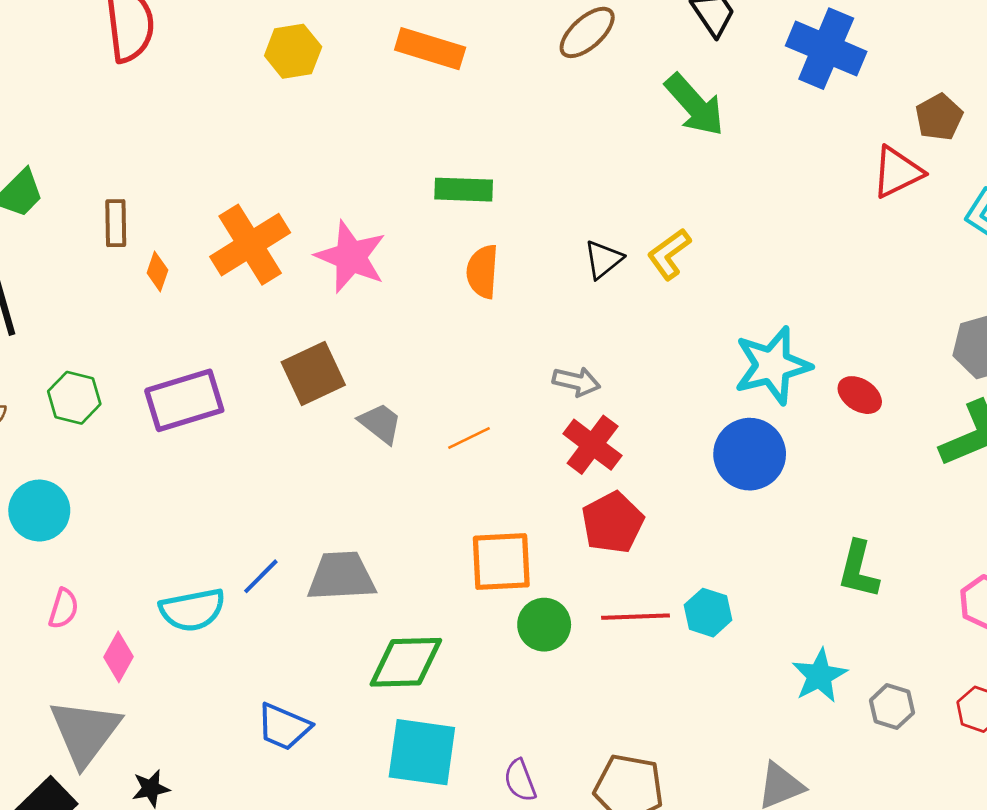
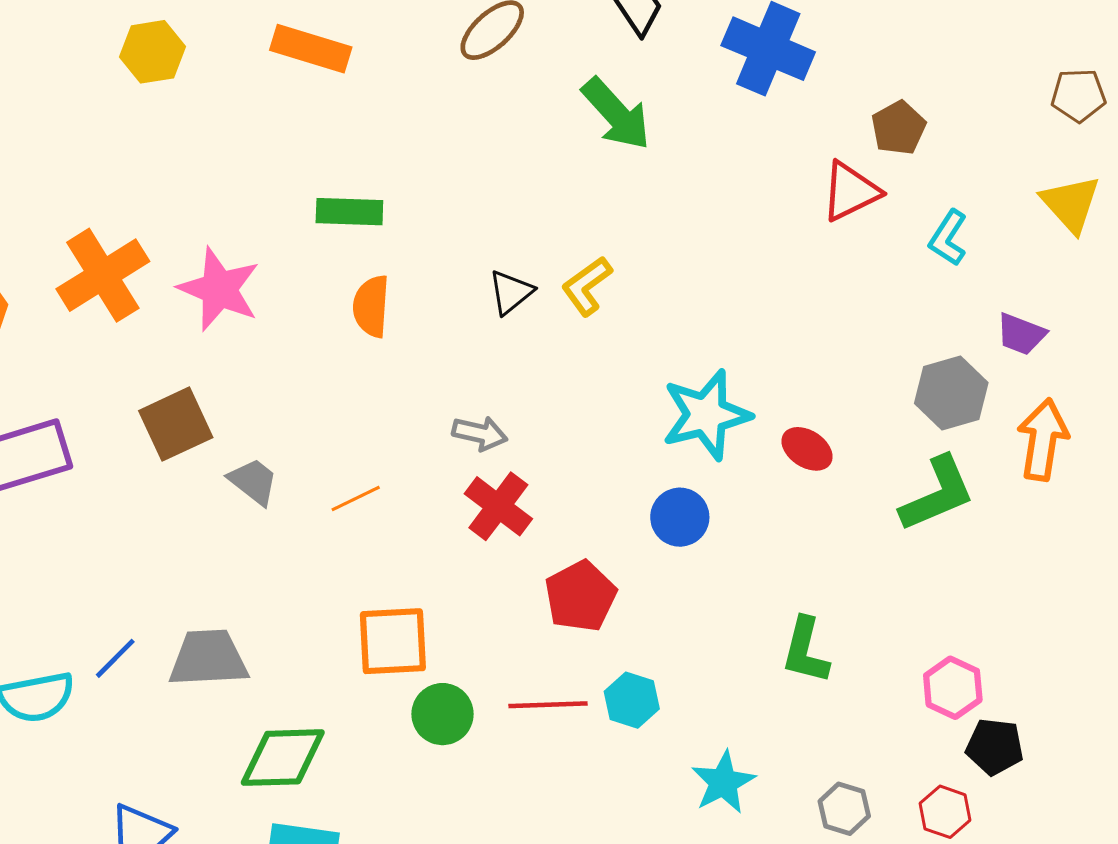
blue circle: (750, 454) -> (680, 517), size x0.7
red pentagon: (613, 523) -> (581, 596), moved
cyan star: (819, 676) -> (723, 782), moved

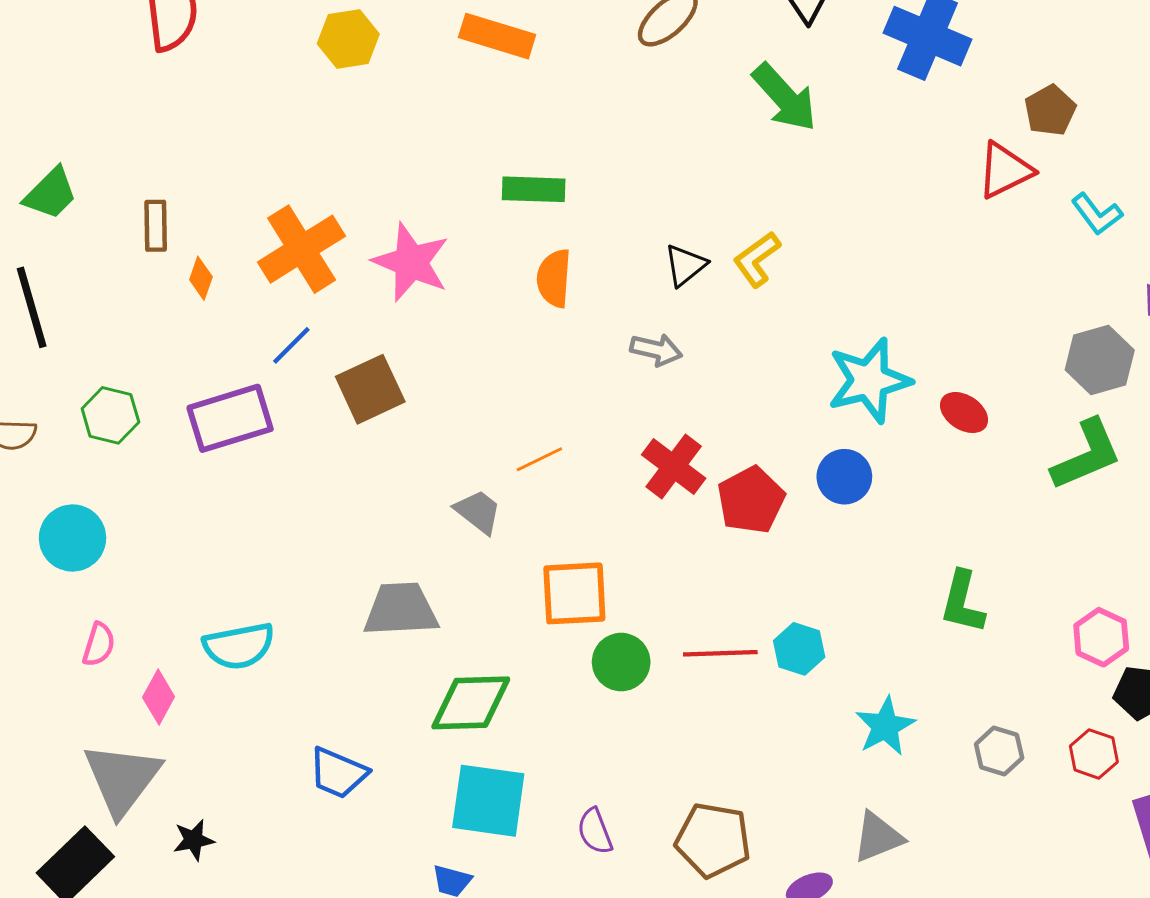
cyan L-shape: (948, 238) -> (1097, 214), turned -70
gray arrow: (480, 433) -> (656, 350), moved
gray trapezoid: (253, 481) -> (478, 512), moved
red pentagon: (581, 596) -> (751, 500), moved
blue line: (115, 658) -> (291, 345), moved

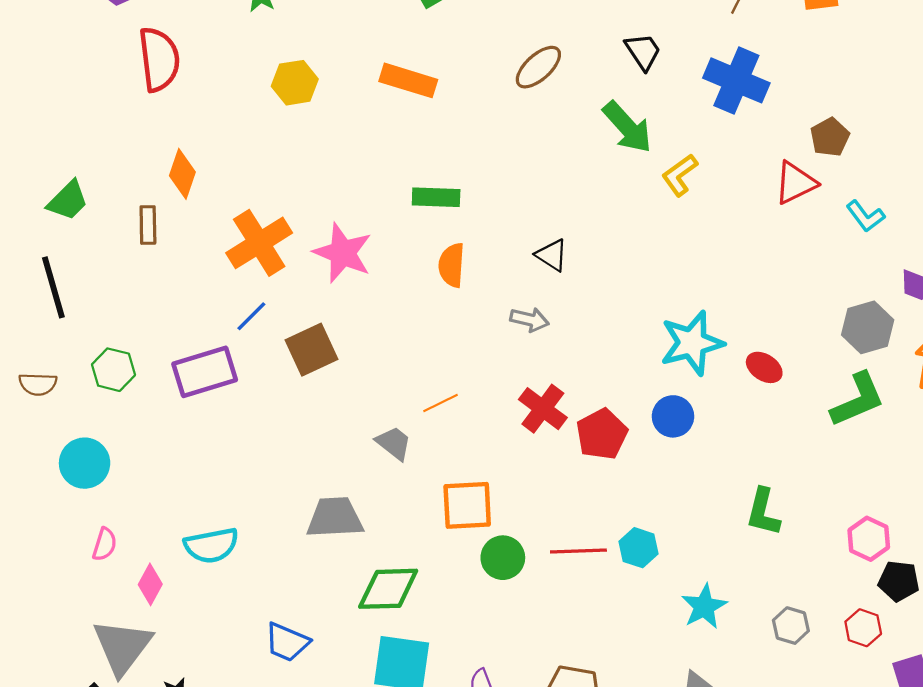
yellow L-shape: (757, 259) -> (680, 175), moved
black triangle: (685, 265) -> (552, 255), turned -48
orange diamond: (201, 278) -> (182, 174), moved, size x1.5

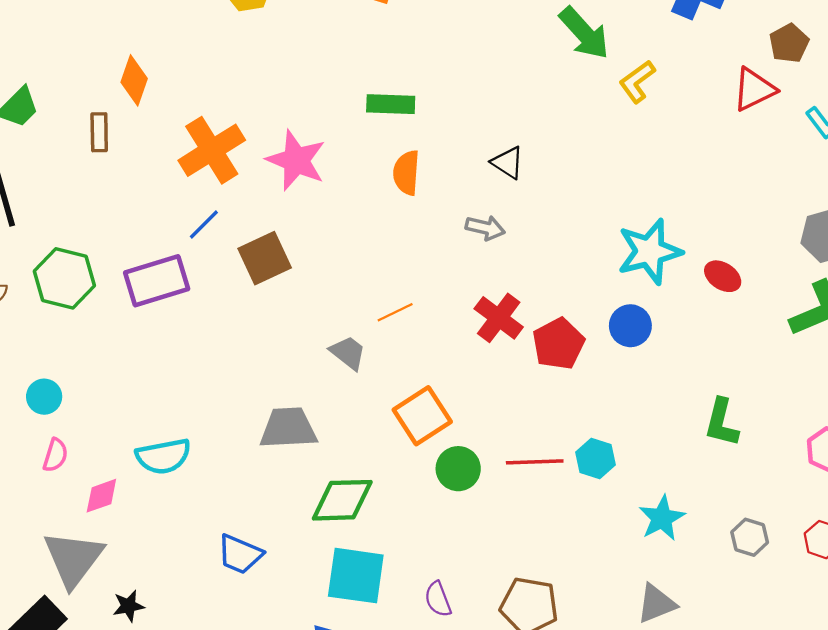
green hexagon: (113, 370) -> (64, 278), size x1.4
cyan circle: (85, 463) -> (44, 397), moved, size x0.7
orange square: (467, 505) -> (422, 416), turned -30
pink diamond: (150, 584) -> (101, 496), turned 42

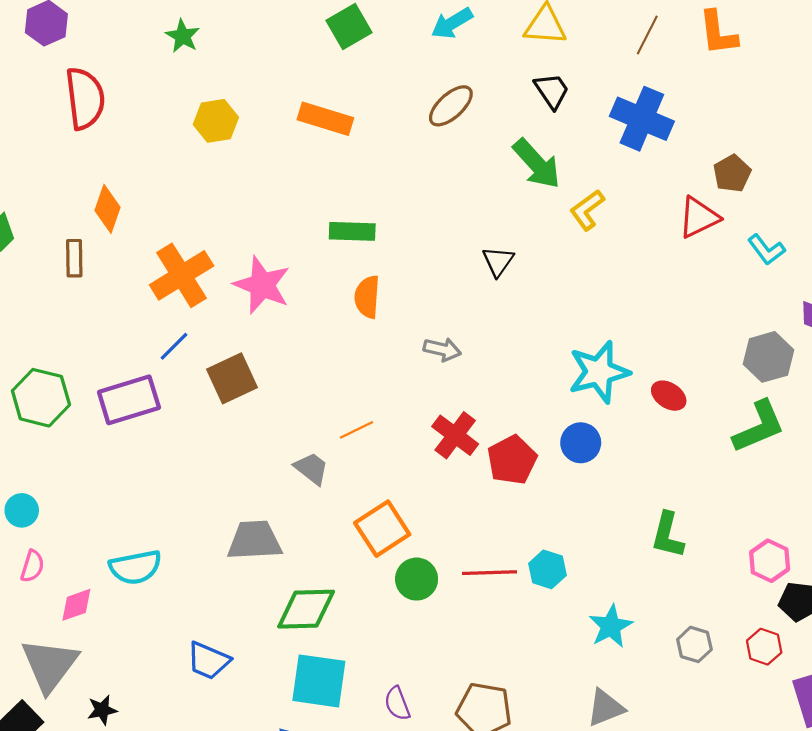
black triangle: (508, 163) -> (498, 261), moved, turned 32

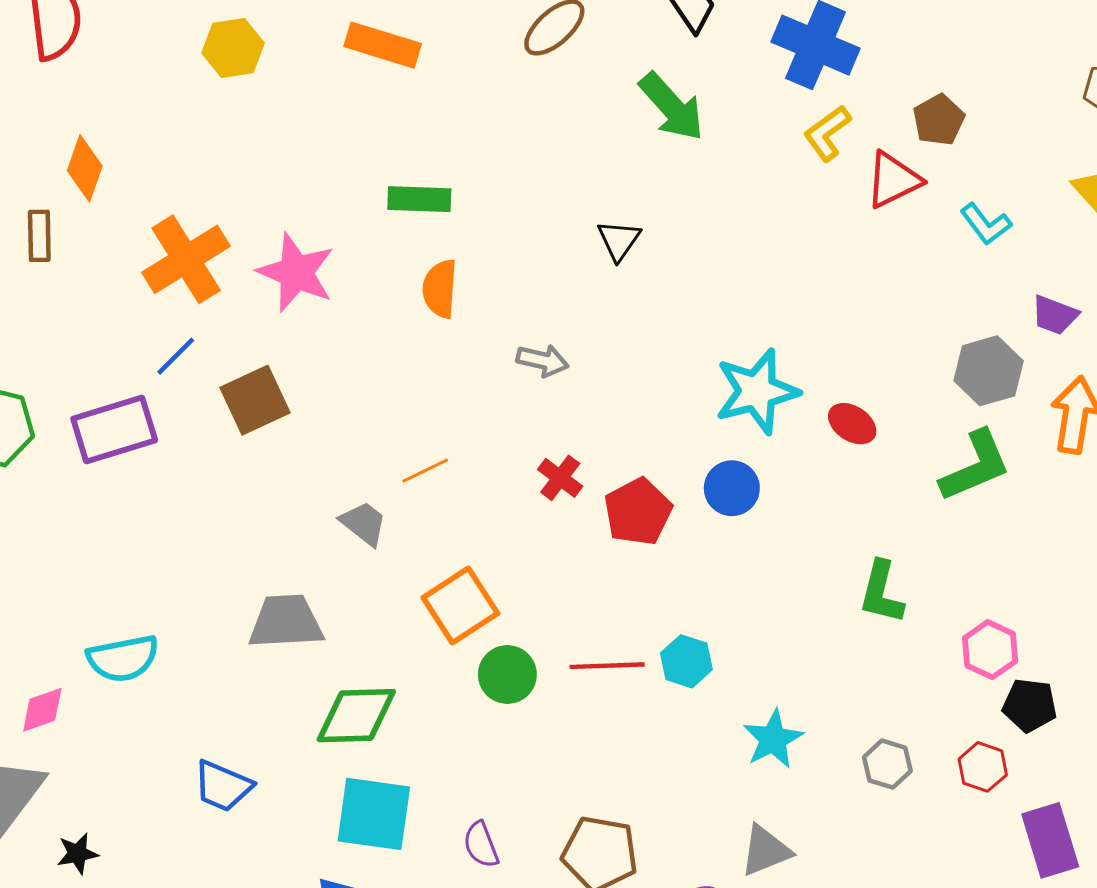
yellow L-shape: (587, 210) -> (827, 133), moved
red cross: (455, 435) -> (560, 478), size x0.7
green L-shape: (668, 535) -> (881, 592), moved

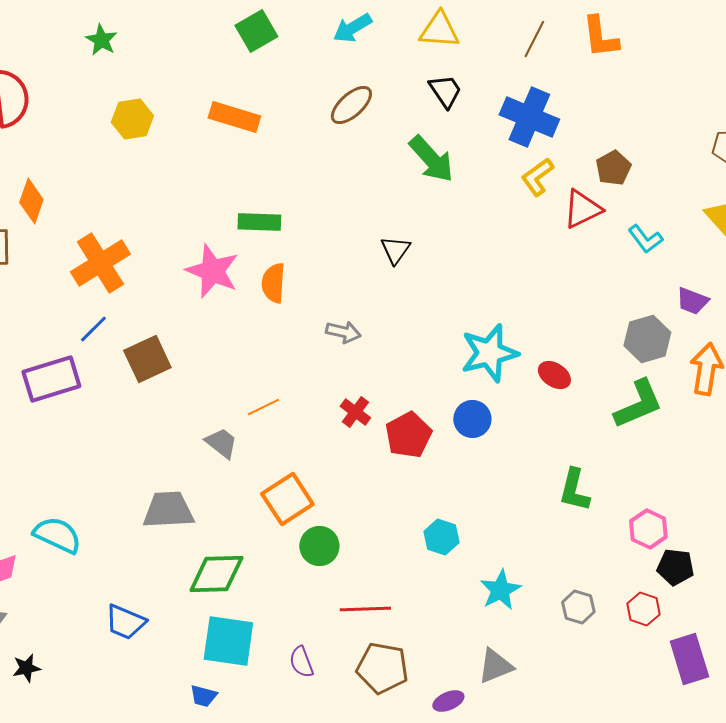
pink star: (296, 272) -> (212, 271), moved
cyan semicircle: (123, 658) -> (57, 535), turned -144
red line: (607, 666) -> (365, 609), moved

